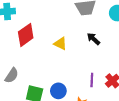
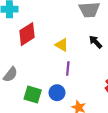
purple line: (92, 80) -> (68, 69), moved

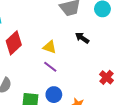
purple line: (68, 69) -> (50, 67), moved, turned -48

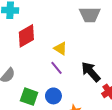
black arrow: (82, 38) -> (91, 72), moved, size x1.5

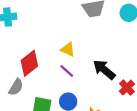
red diamond: (26, 36) -> (29, 63), moved

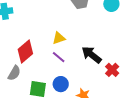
yellow triangle: (68, 49) -> (59, 38), turned -40

